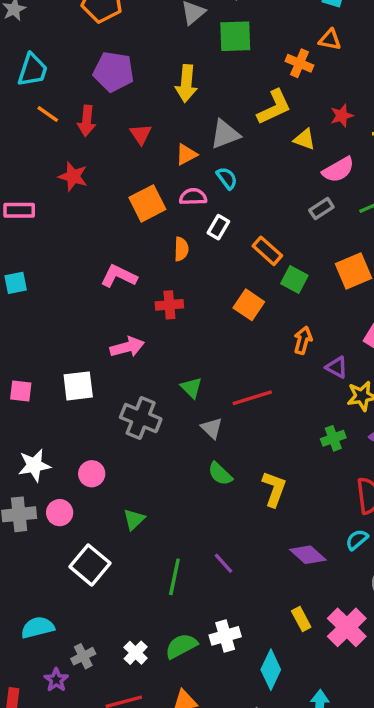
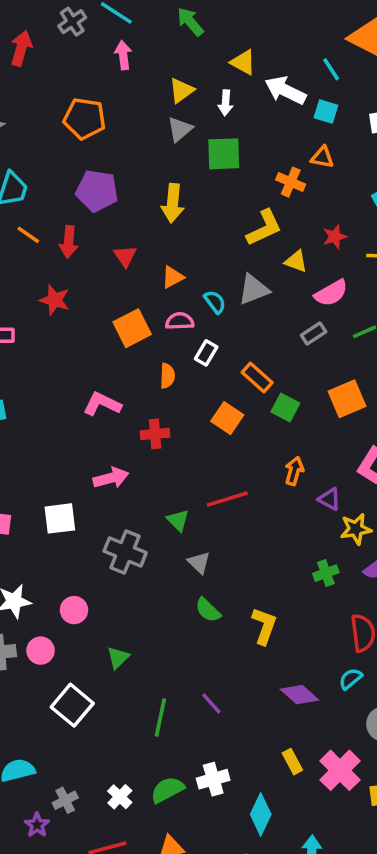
gray triangle: (225, 134) -> (254, 289), moved
orange square: (249, 305) -> (227, 418), moved
red line: (252, 398) -> (227, 499), moved

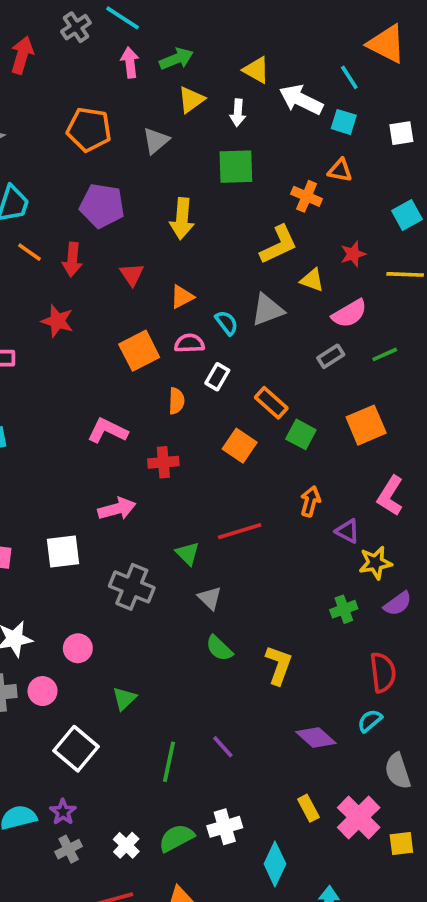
green arrow: (190, 22) -> (176, 59), moved, turned 108
gray triangle: (180, 129) -> (156, 141), moved
purple star: (37, 825) -> (63, 812), moved

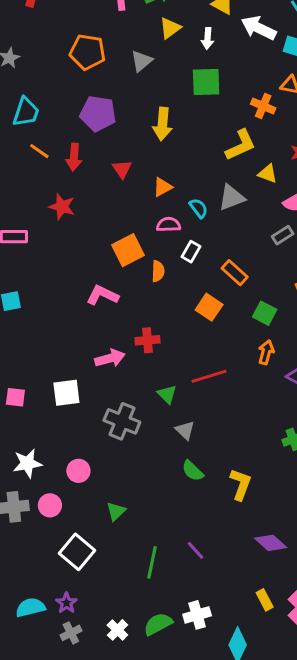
orange square: (139, 351) -> (128, 250), moved
green square: (301, 434) -> (265, 313), moved
red cross: (163, 462) -> (148, 340), moved

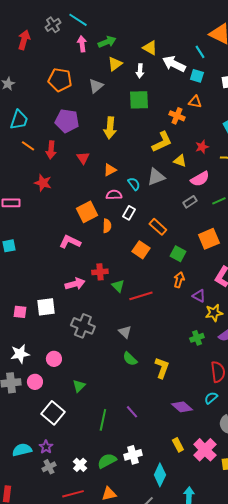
green triangle: (167, 394) -> (118, 286), moved
pink square: (15, 397) -> (20, 312), moved

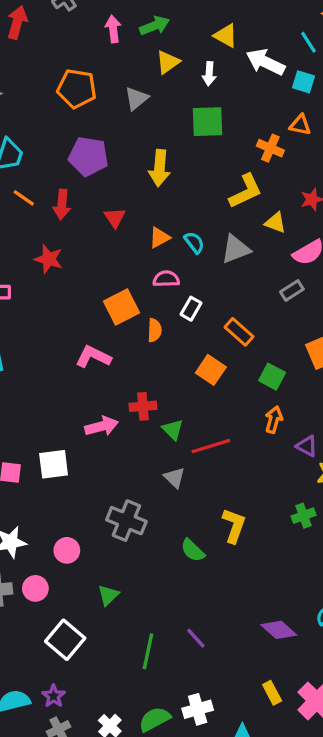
cyan semicircle: (134, 184) -> (194, 242), moved
gray cross: (83, 326) -> (126, 521), moved
gray triangle: (125, 332) -> (174, 478), moved
yellow L-shape: (162, 368) -> (234, 526), moved

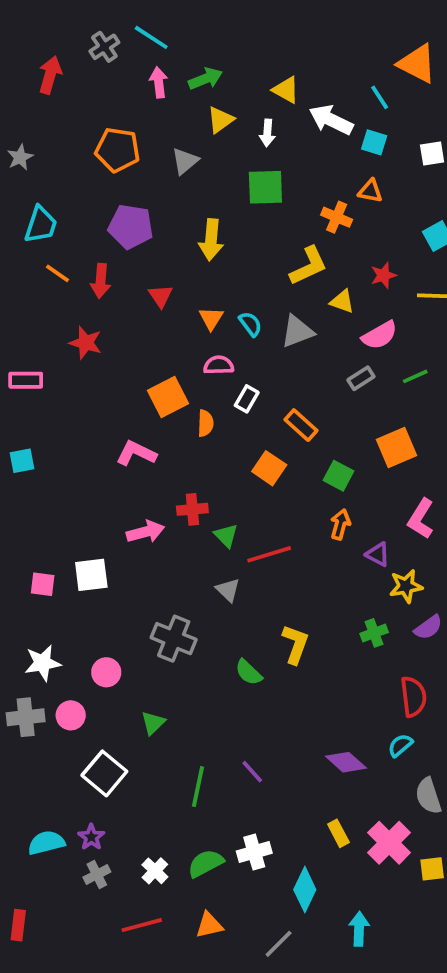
orange triangle: (160, 238) -> (211, 318), turned -30

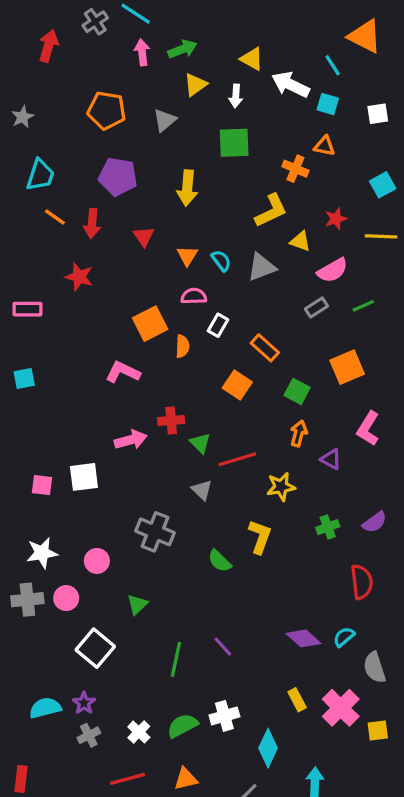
yellow star: (406, 586) -> (281, 487), moved
cyan semicircle: (400, 745) -> (344, 637), moved

